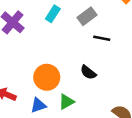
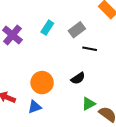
black semicircle: (88, 72) -> (78, 78), turned -72
green triangle: (66, 102) -> (89, 104), moved

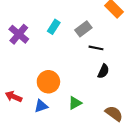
black semicircle: (78, 78) -> (103, 71), moved, turned -32
green triangle: (89, 104) -> (75, 103), moved

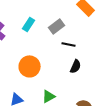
orange circle: (48, 82) -> (30, 66), moved

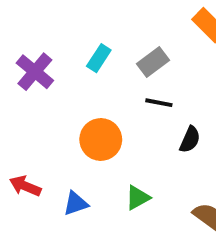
black line: (69, 44) -> (159, 103), moved

